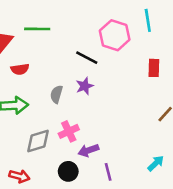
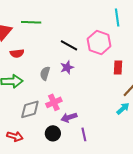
pink hexagon: (115, 35) -> (99, 42), moved
red rectangle: (154, 68) -> (118, 68), moved
cyan arrow: (156, 163) -> (123, 109), moved

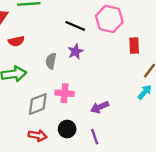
pink cross: (54, 102) -> (65, 93), turned 35
purple arrow: (69, 117) -> (100, 107), moved
purple line: (84, 134) -> (95, 137), moved
red arrow: (15, 136) -> (38, 135), moved

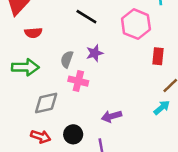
black line: (75, 26) -> (86, 17), moved
pink cross: (65, 93) -> (78, 81), moved

